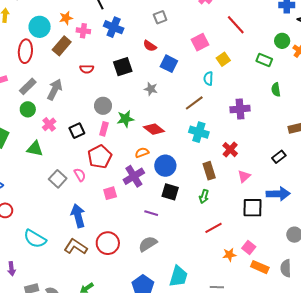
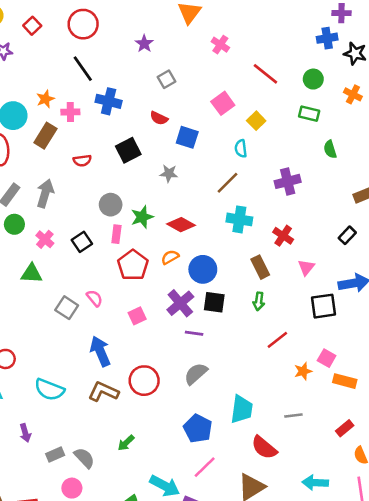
green circle: (282, 41) -> (313, 79), moved
red pentagon: (100, 157) -> (133, 265), moved
purple cross: (134, 176) -> (180, 303), moved

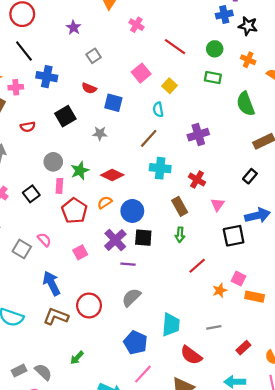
green semicircle: (330, 149) -> (246, 104), moved, size x1.6
red rectangle: (345, 428) -> (243, 348), moved

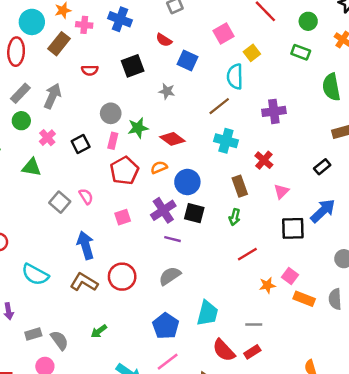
cyan semicircle: (158, 110) -> (235, 76), size x1.5
blue arrow: (258, 215) -> (323, 211), turned -40
red rectangle: (243, 348) -> (252, 352), moved

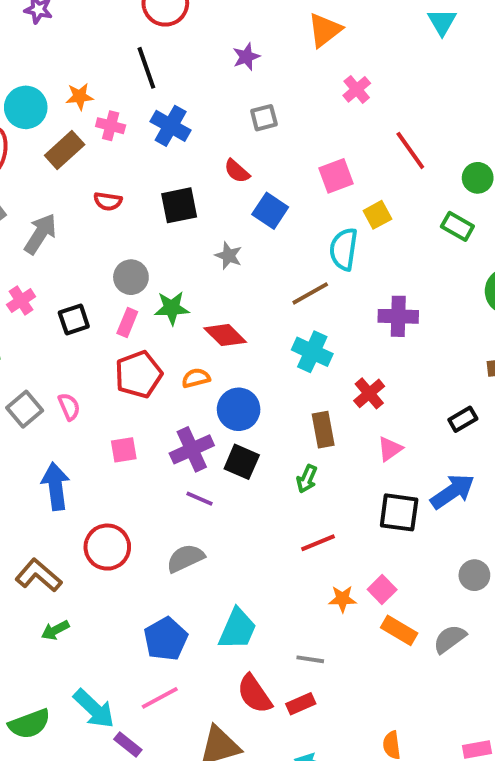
brown L-shape: (84, 282) -> (39, 575), moved
gray semicircle: (335, 299) -> (450, 639), turned 48

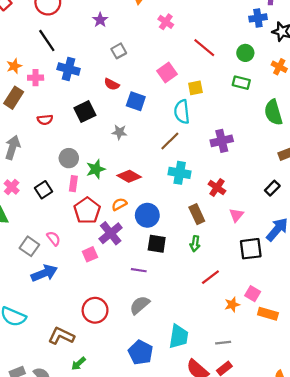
yellow square: (377, 215) -> (195, 88), turned 32
purple cross: (192, 449) -> (111, 233), moved
blue arrow: (56, 486) -> (44, 273), moved, turned 90

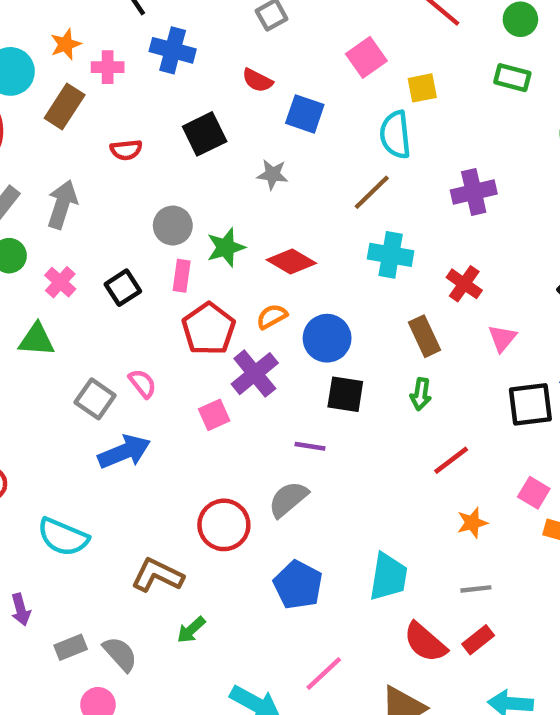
gray semicircle: (140, 305) -> (288, 499), moved
orange star: (232, 305) -> (472, 523), moved
blue pentagon: (141, 352) -> (298, 585), moved

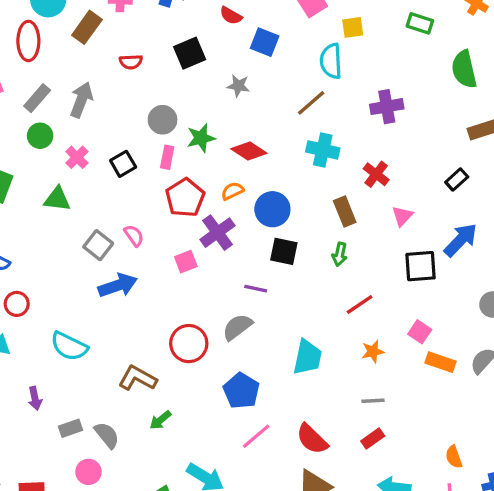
cyan trapezoid: (388, 577) -> (307, 357), moved
red semicircle: (425, 642) -> (312, 439), moved
pink line: (324, 674) -> (256, 436), moved

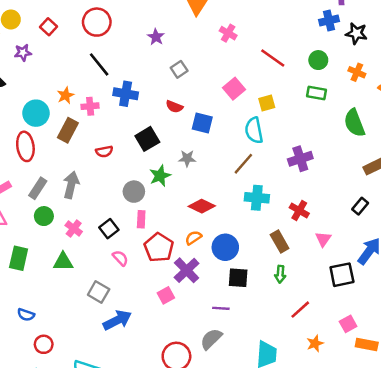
green star: (201, 138) -> (160, 176), moved
pink semicircle: (134, 236) -> (120, 258), moved
pink square: (420, 332) -> (348, 324), turned 35

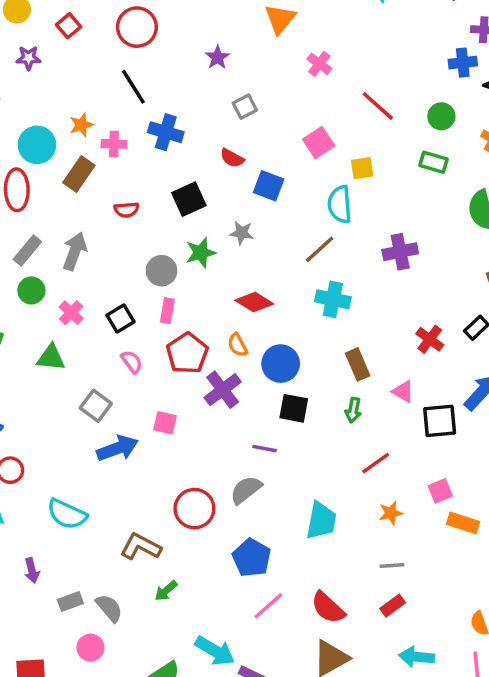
red cross: (299, 210) -> (430, 339), moved
orange semicircle: (193, 238) -> (238, 345), turned -91
pink triangle: (323, 239) -> (403, 392), moved, turned -42
pink square: (166, 295) -> (165, 423), moved, turned 35

